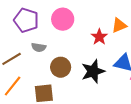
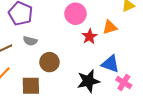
pink circle: (63, 19) -> (75, 14), moved
black star: (93, 71) -> (88, 81), moved

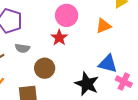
red star: (90, 36) -> (59, 38), moved
black star: (88, 81) -> (87, 84), turned -30

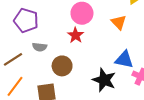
orange triangle: (103, 26) -> (119, 22), turned -49

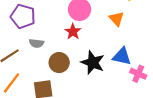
black star: (104, 80) -> (93, 63), moved

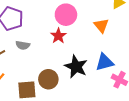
blue triangle: (122, 56) -> (105, 62), turned -30
brown circle: (59, 63) -> (48, 79), moved

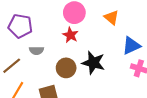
blue triangle: (105, 62) -> (131, 46), moved
brown circle: (48, 79) -> (66, 68), moved

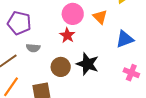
orange triangle: (111, 17) -> (100, 17), moved
blue triangle: (131, 46) -> (125, 39), moved

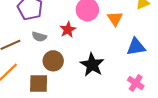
red star: (67, 35) -> (68, 30), moved
brown circle: (61, 67) -> (53, 61), moved

